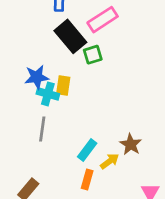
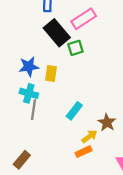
cyan cross: (48, 94) -> (29, 93), moved
cyan rectangle: (87, 150) -> (74, 111), moved
orange rectangle: (87, 179) -> (84, 152), moved, turned 49

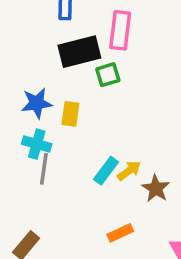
pink rectangle: (84, 19) -> (120, 30), turned -50
black rectangle: (57, 33) -> (79, 52), turned -64
yellow arrow: (89, 136) -> (129, 171), moved

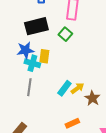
black rectangle: (79, 52) -> (36, 26), moved
green square: (108, 75) -> (65, 34), turned -32
cyan cross: (37, 144) -> (32, 63), moved

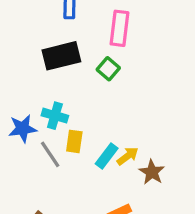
blue star: (25, 50) -> (23, 129), moved
yellow rectangle: (44, 56) -> (74, 141), moved
gray line: (29, 87) -> (50, 154), turned -42

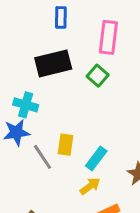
cyan cross: (55, 116) -> (26, 105), moved
yellow arrow: (128, 156) -> (90, 186), moved

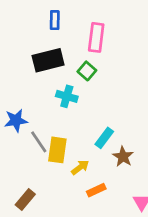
cyan cross: (26, 105) -> (67, 96), moved
yellow rectangle: (65, 145) -> (57, 150), moved, size x1.4
cyan rectangle: (96, 158) -> (104, 138), moved

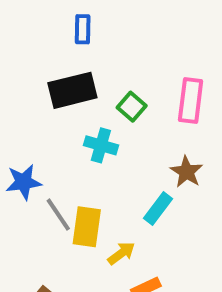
pink rectangle: (96, 37) -> (191, 101), moved
brown star: (123, 157) -> (187, 172), moved

